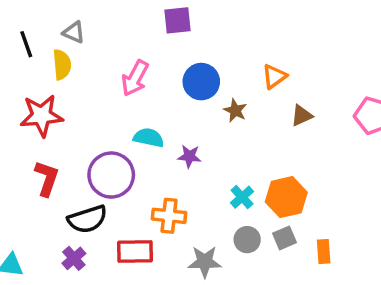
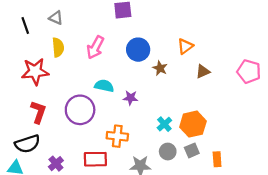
yellow semicircle: (62, 65) -> (58, 47), moved
black semicircle: (87, 219) -> (27, 144), moved

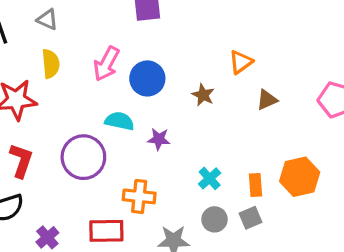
blue circle: (138, 50) -> (147, 78), moved
orange hexagon: (193, 124) -> (300, 177), moved
orange rectangle: (217, 159) -> (255, 185), moved

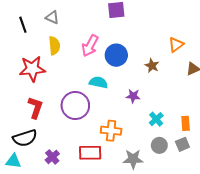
purple star: (159, 139) -> (133, 96), moved

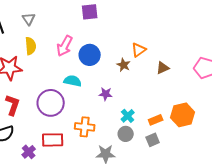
gray triangle: (52, 17) -> (29, 19), turned 32
orange triangle: (176, 45) -> (139, 50), moved
orange rectangle: (186, 123) -> (156, 120), turned 72
gray circle: (159, 145) -> (126, 134), moved
red rectangle: (90, 153) -> (53, 140), moved

